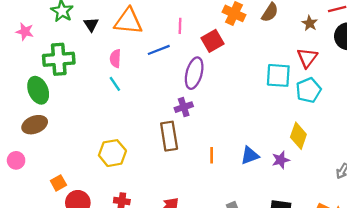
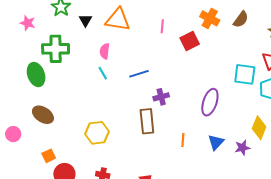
blue line: (159, 50) -> (139, 74), moved
purple ellipse: (194, 73) -> (210, 102), moved
brown ellipse: (35, 125) -> (43, 115), moved, turned 50
blue triangle: (250, 155) -> (216, 142), turned -30

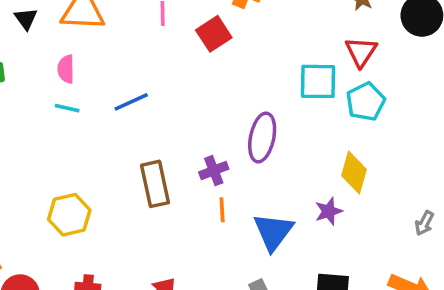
cyan line: (103, 73) -> (67, 108), turned -40
purple cross: (161, 97) -> (214, 171), moved
blue triangle: (216, 142) -> (273, 232), moved, size x1.4

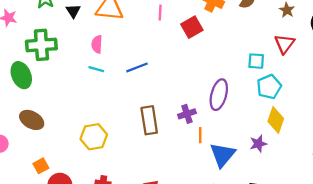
cyan square: (318, 81) -> (256, 61), size x0.7
cyan pentagon: (366, 102) -> (269, 87), moved
orange line: (222, 210) -> (200, 135), moved

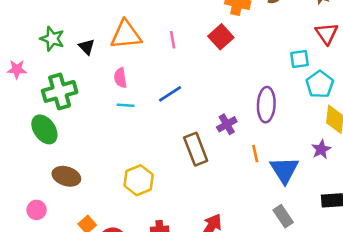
pink line: (160, 13) -> (173, 40), moved
purple cross: (187, 114) -> (227, 124), moved

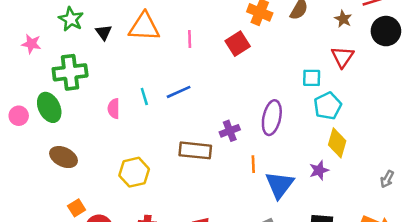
pink semicircle: (120, 78) -> (114, 109), moved
cyan line: (126, 105) -> (144, 96), moved, turned 60
brown rectangle: (196, 149) -> (195, 150), turned -72
pink circle: (37, 210) -> (19, 116), moved

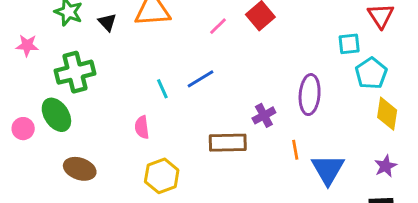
pink line: (190, 39) -> (218, 26), moved, turned 54
pink semicircle: (114, 109) -> (142, 127), moved
purple star: (319, 170) -> (386, 166), moved

